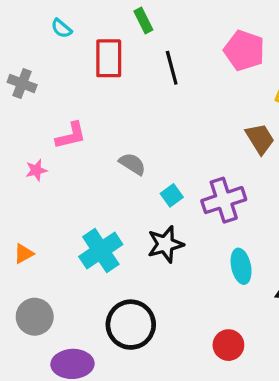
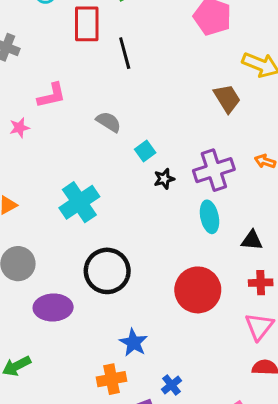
black line: (172, 68) -> (125, 53), moved
purple cross: (224, 200) -> (214, 170), moved
black star: (165, 244) -> (164, 179), moved, size x0.6
red circle: (228, 345) -> (198, 290), size x1.6

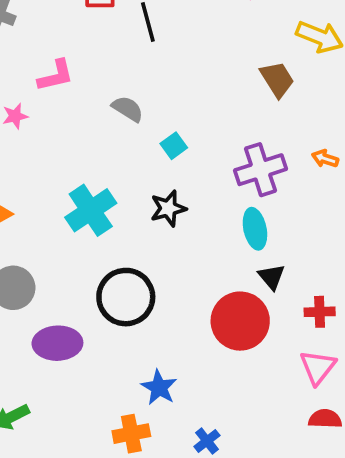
black star: (164, 179) -> (168, 208), moved, size x1.4
black triangle: (252, 240) -> (272, 277), moved, turned 45

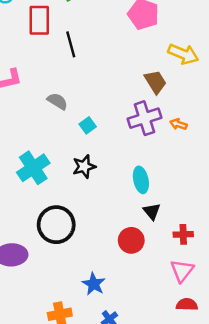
orange arrow: (325, 159) -> (178, 124), moved
purple cross: (260, 170) -> (145, 118), moved
red circle: (240, 321) -> (131, 240), size x0.7
blue star: (159, 387) -> (94, 284), moved

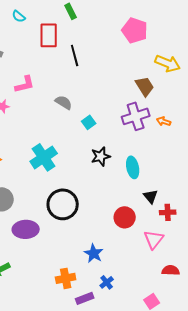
black star: (84, 167) -> (101, 156), moved
black triangle: (152, 211) -> (151, 196), moved
pink triangle: (182, 271) -> (154, 239), moved

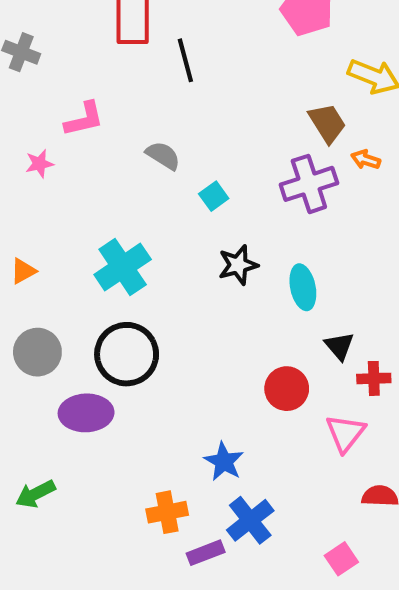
orange arrow: (164, 121) -> (366, 160), moved
black circle: (63, 204) -> (127, 354), moved
blue cross: (107, 282) -> (250, 520), size x1.6

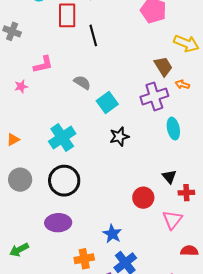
cyan square: (214, 196) -> (107, 102), size x1.5
cyan ellipse: (303, 287) -> (173, 129), moved
purple ellipse: (86, 413) -> (58, 223), moved

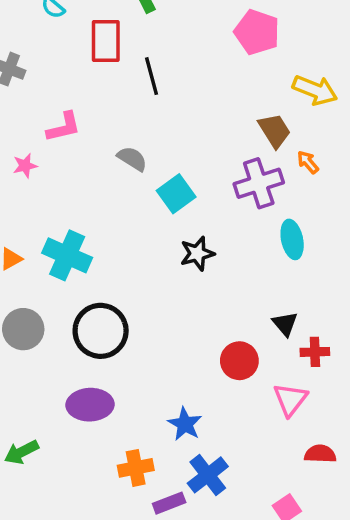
orange arrow: (182, 84) -> (308, 162), turned 32
cyan cross: (62, 138) -> (67, 255), moved, turned -32

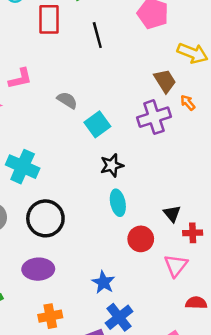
black line: (152, 76) -> (97, 35), moved
cyan ellipse: (292, 239) -> (118, 203), moved
orange cross: (136, 468) -> (50, 316), moved

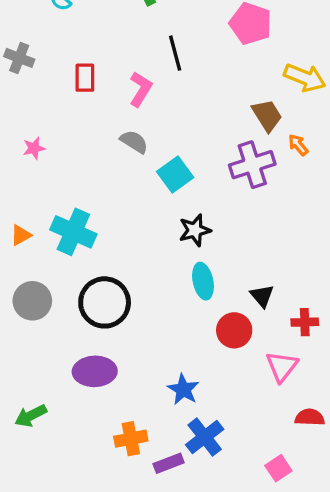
red rectangle: (49, 19) -> (85, 78), moved, size x0.7
pink L-shape: (20, 79) -> (141, 89), moved, turned -45
black triangle: (172, 214) -> (262, 296), moved
orange cross: (50, 316) -> (131, 439), moved

